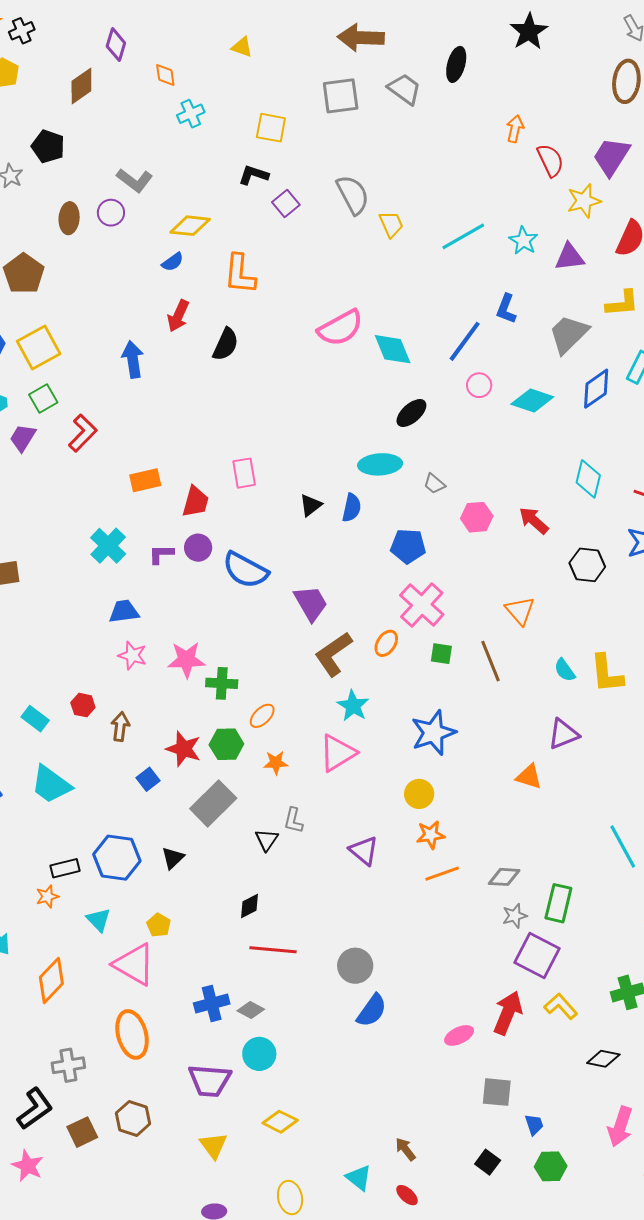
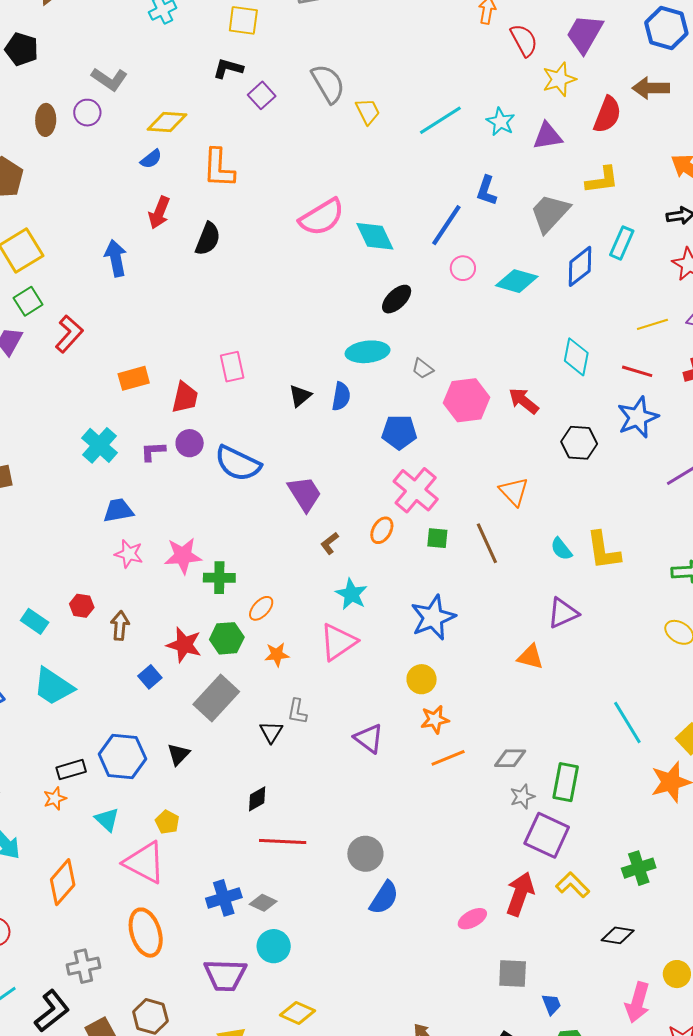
pink hexagon: (477, 517) -> (467, 400), size x1.4
brown L-shape: (333, 654) -> (330, 543), size x0.5

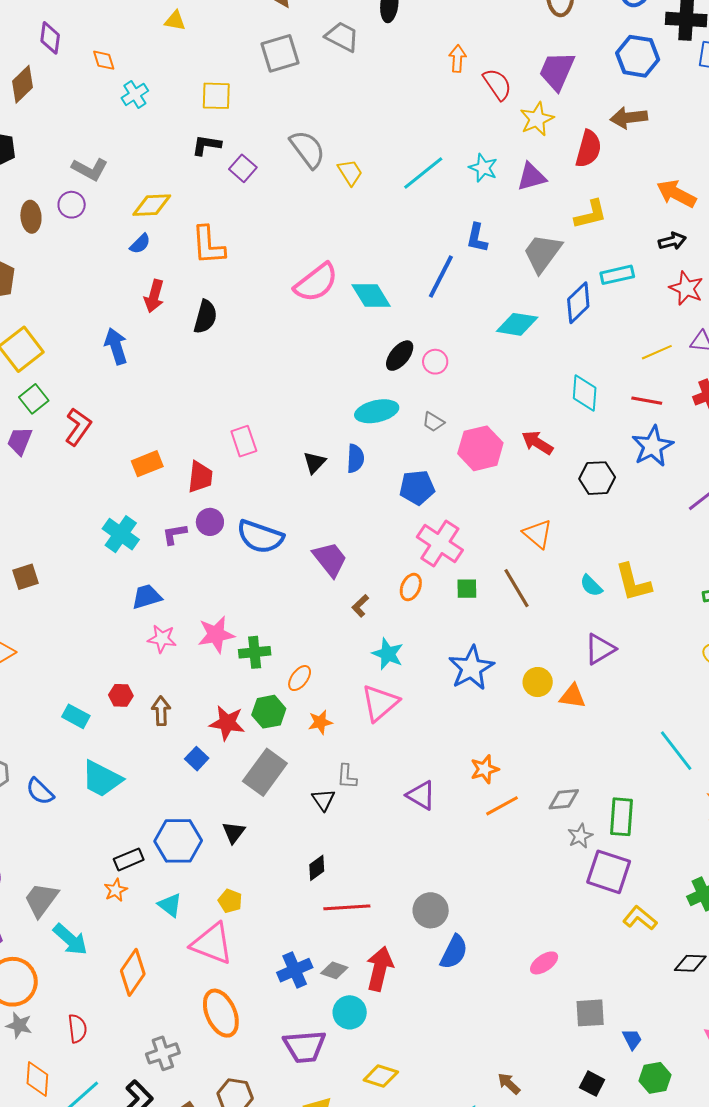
cyan rectangle: (622, 243) -> (617, 275), turned 60
pink circle: (463, 268) -> (435, 362), moved
yellow circle: (422, 679) -> (538, 682), moved
red arrow: (520, 894) -> (380, 969), moved

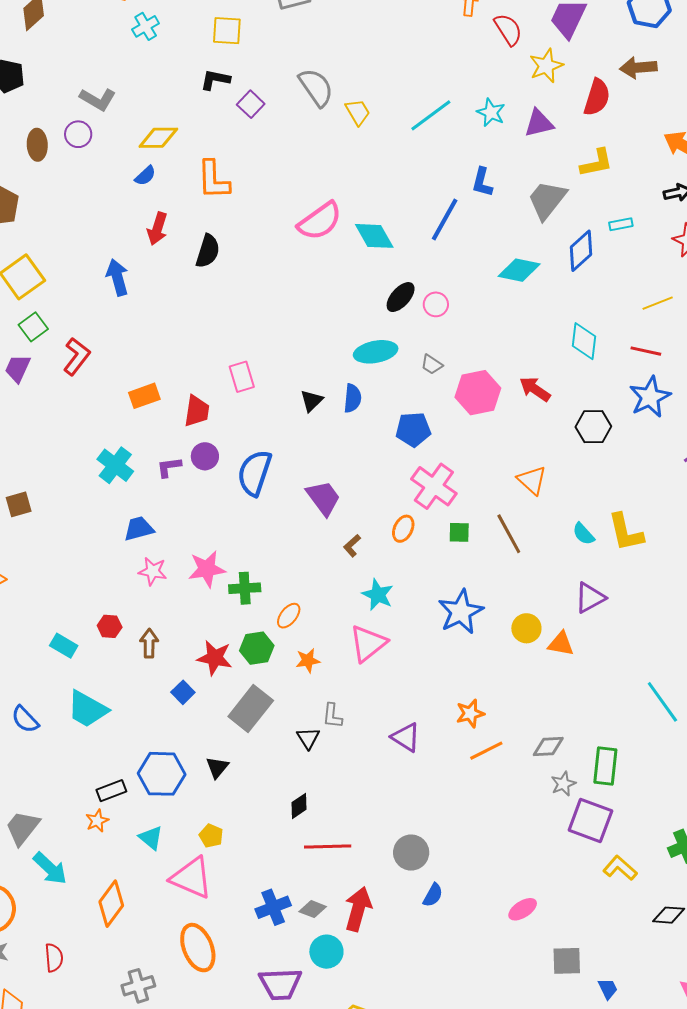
cyan rectangle: (617, 275) -> (621, 224), size x0.7
blue semicircle: (260, 537) -> (255, 473), turned 87
blue semicircle: (454, 952) -> (433, 895), size x0.7

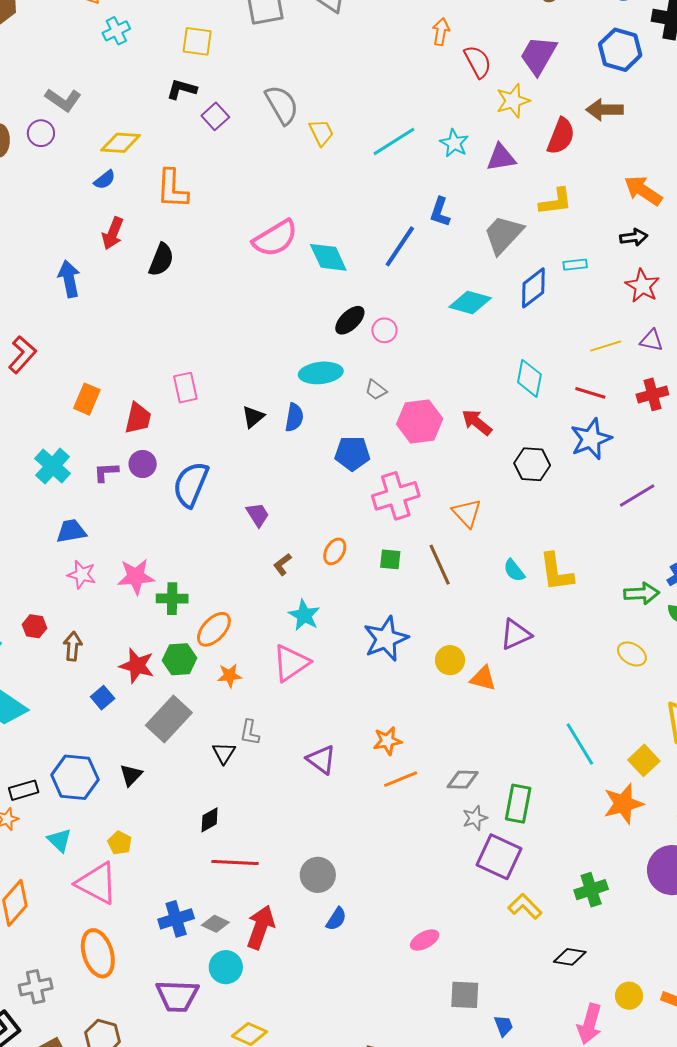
orange rectangle: (144, 396) -> (87, 399), turned -52
pink cross: (434, 486) -> (396, 496), moved, turned 33
purple trapezoid: (323, 498) -> (258, 515), size x0.7
orange ellipse: (289, 616) -> (214, 629), size x1.4

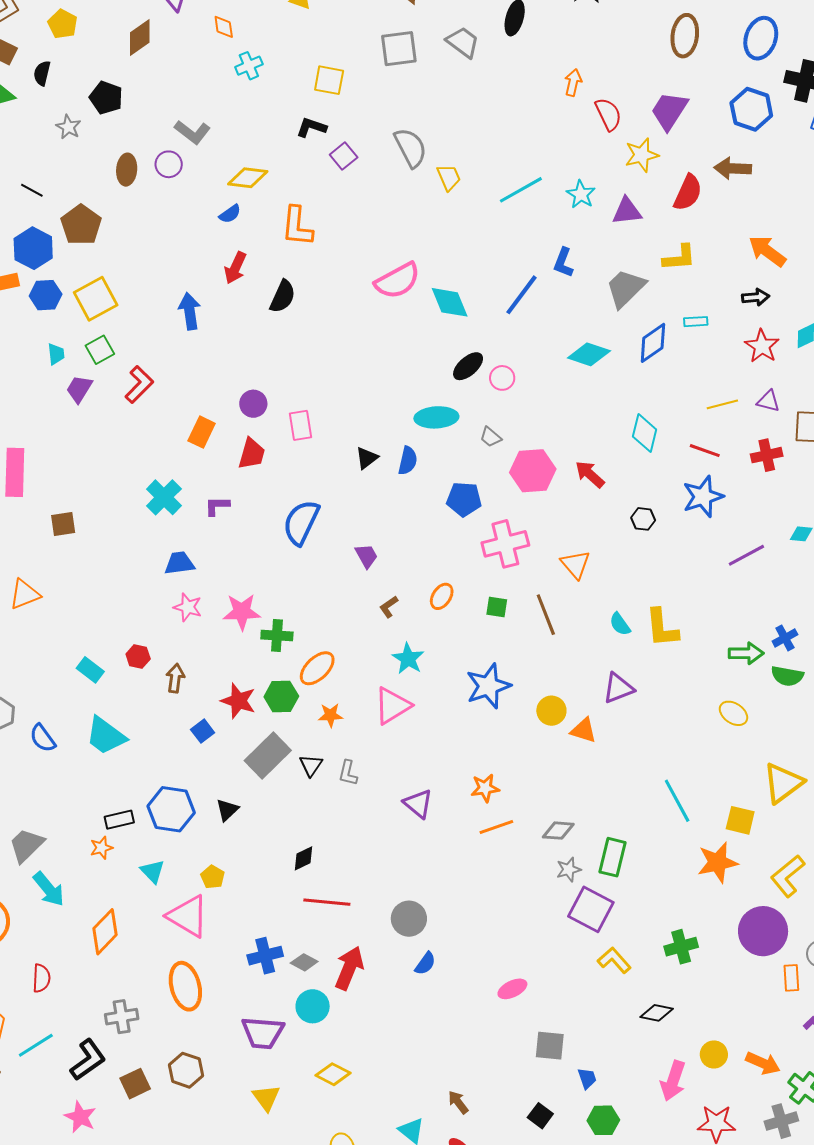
purple circle: (143, 464) -> (253, 404), moved
black hexagon: (532, 464) -> (643, 519), size x0.7
black triangle: (224, 753) -> (311, 765), moved
yellow square: (644, 760) -> (740, 820), turned -36

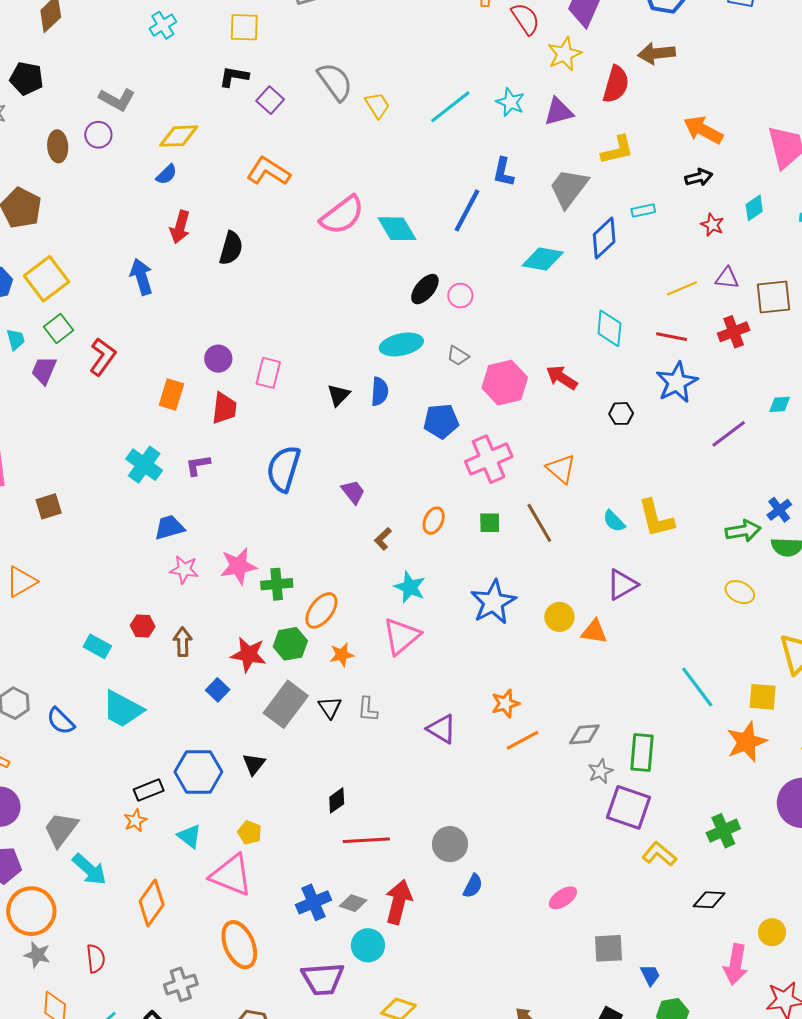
orange L-shape: (297, 226) -> (268, 171), moved, turned 126
red star: (762, 346) -> (712, 225), size x0.7
pink rectangle: (300, 425) -> (268, 373), turned 32

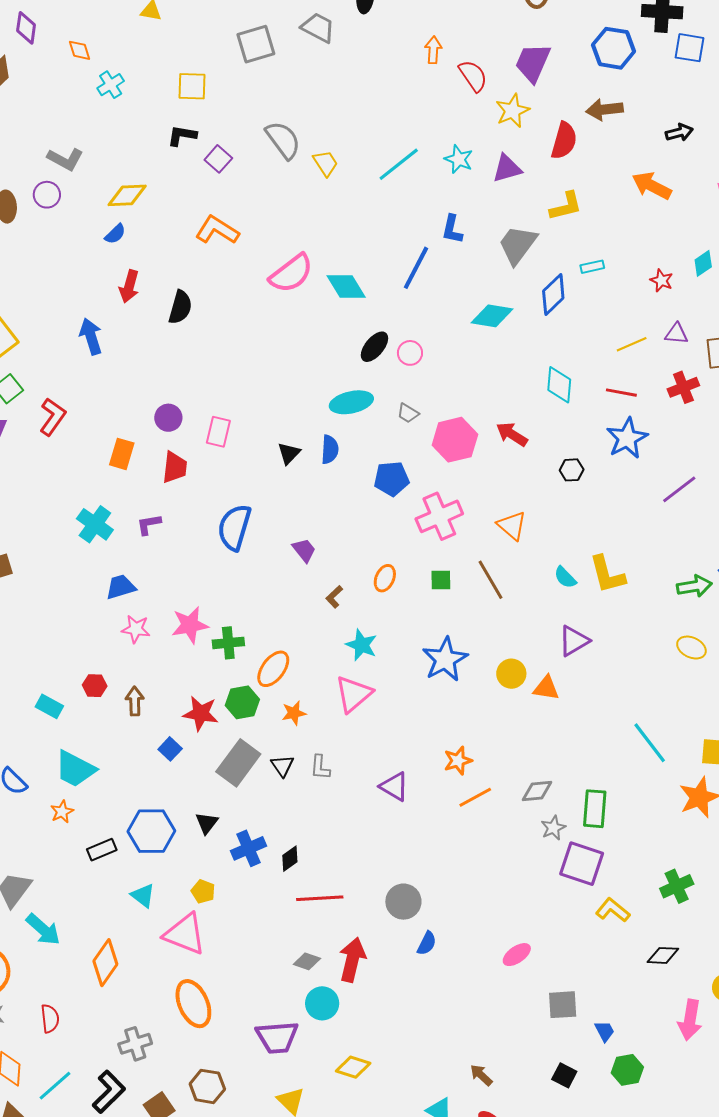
black arrow: (699, 177) -> (679, 132), moved
orange star: (135, 821) -> (62, 812), moved
blue cross: (314, 902) -> (249, 848), moved

